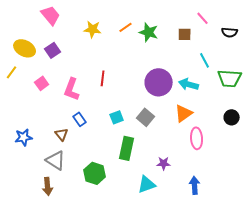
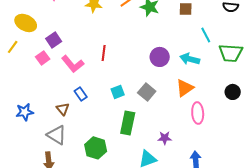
purple square: (53, 50) -> (54, 40), moved
purple circle: (159, 82) -> (160, 57), size x0.7
pink L-shape: (72, 89) -> (73, 64), turned -60

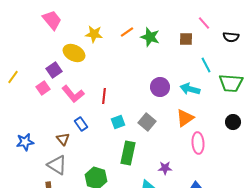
yellow ellipse: (26, 23) -> (74, 53), moved
red line: (104, 53) -> (104, 96), moved

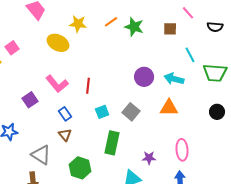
purple square: (54, 70) -> (30, 100), moved
pink square: (43, 88) -> (12, 48), moved
orange triangle: (185, 118) -> (169, 108), turned 36
brown triangle: (63, 139) -> (65, 135), moved
pink ellipse: (198, 143) -> (182, 150), moved

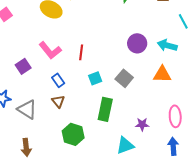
gray triangle: (41, 155) -> (27, 109), moved

